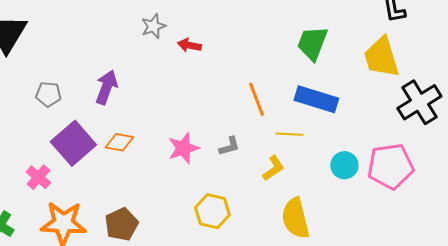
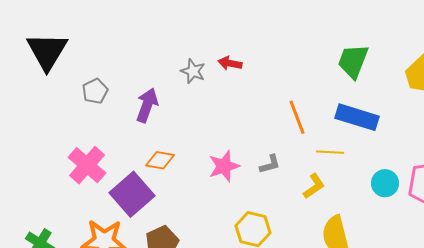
gray star: (153, 26) -> (193, 71), moved, turned -30
gray pentagon: (48, 94) -> (95, 91), moved, turned -30
purple square: (73, 143) -> (132, 194), moved
pink cross: (38, 177) -> (87, 165), moved, size x1.5

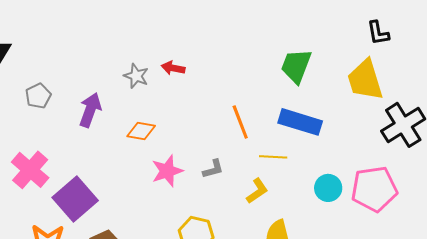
orange diamond: (160, 160) -> (141, 131), moved

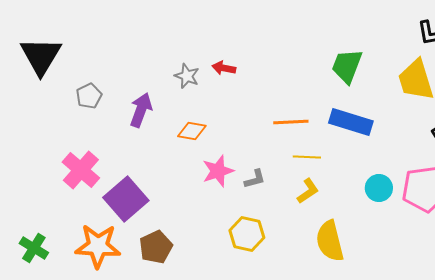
orange line: (240, 122) -> (291, 122), turned -72
yellow line: (273, 157) -> (307, 157), moved
gray L-shape: (213, 169) -> (255, 179), moved

